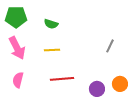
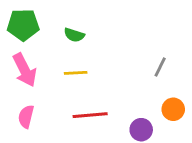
orange circle: (120, 84) -> (173, 109), moved

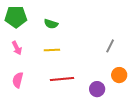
pink arrow: (25, 70) -> (17, 48), size x0.6

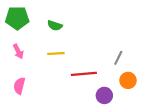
gray line: (110, 46) -> (118, 58), moved
red line: (62, 79) -> (84, 74), moved

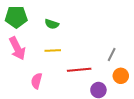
pink arrow: (18, 51) -> (17, 48), size x1.6
pink semicircle: (19, 86) -> (37, 81), moved

